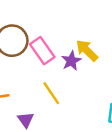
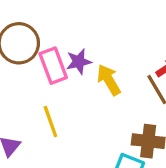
purple star: (71, 61) -> (79, 62), moved

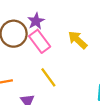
purple star: (79, 62) -> (36, 21), moved

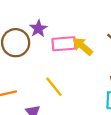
pink rectangle: (40, 41) -> (64, 44), moved, turned -55

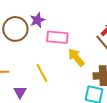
yellow arrow: (83, 46) -> (76, 57), moved

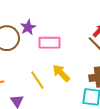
yellow arrow: (76, 57) -> (61, 73), moved

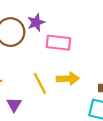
yellow arrow: (61, 73) -> (68, 79), turned 126

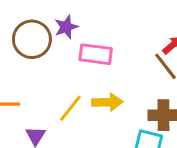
yellow line: (40, 83) -> (70, 108), turned 65

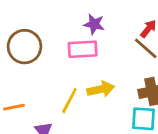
purple star: (66, 27) -> (94, 24), moved, turned -30

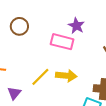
brown circle: (25, 47) -> (19, 26), size x0.7

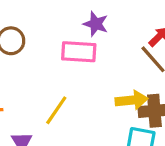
yellow arrow: (66, 76) -> (132, 100), moved

